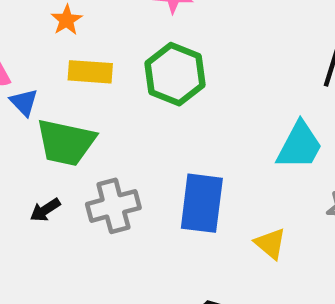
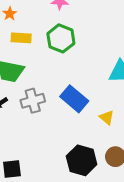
blue rectangle: (202, 203) -> (74, 99), turned -56

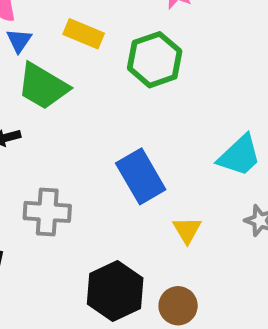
gray cross: (33, 101) -> (47, 212), moved

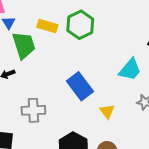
yellow rectangle: (84, 34) -> (47, 26), moved
green trapezoid: (43, 86) -> (24, 45), turned -132

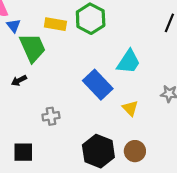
cyan trapezoid: (130, 70) -> (129, 62), moved
gray cross: (33, 110) -> (51, 116), size x0.7

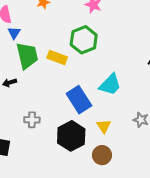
yellow rectangle: (55, 24) -> (57, 58), moved
black hexagon: (98, 151) -> (71, 136), moved
brown circle: (135, 151) -> (102, 155), moved

